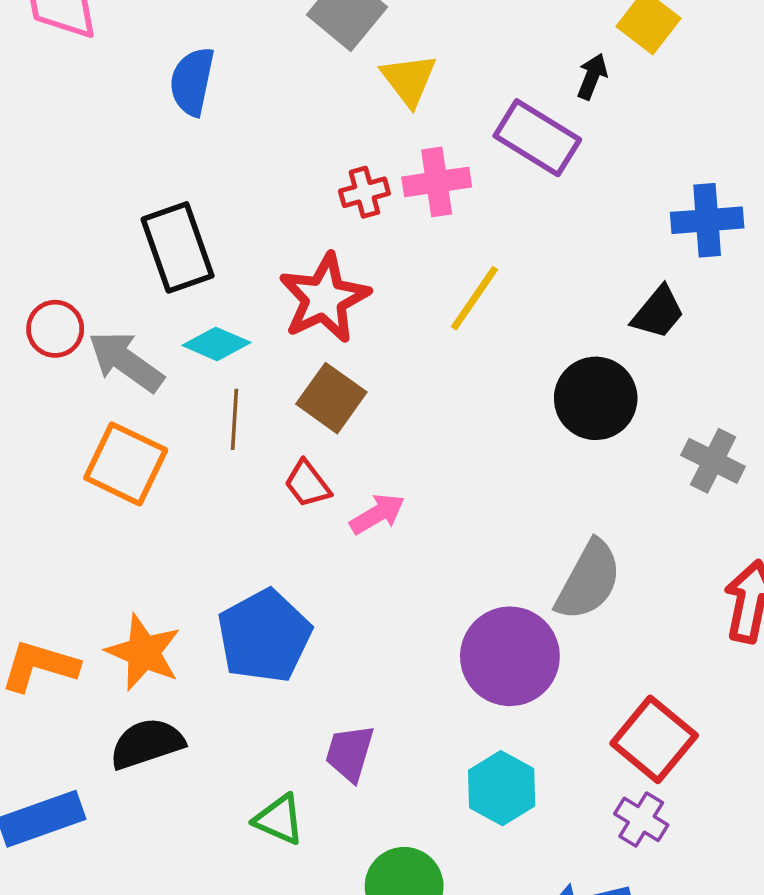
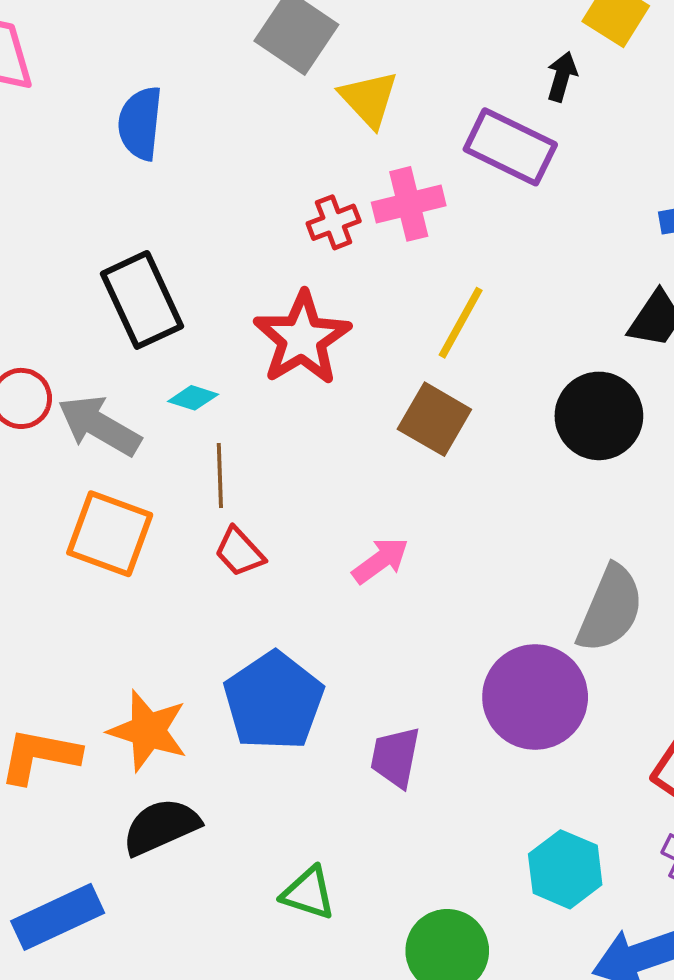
cyan diamond: (216, 344) -> (193, 398), size x0.7
brown square: (331, 398) -> (434, 419), moved
red trapezoid: (307, 484) -> (239, 552), moved
purple trapezoid: (350, 753) -> (395, 757), moved
cyan hexagon: (502, 788) -> (565, 869), moved

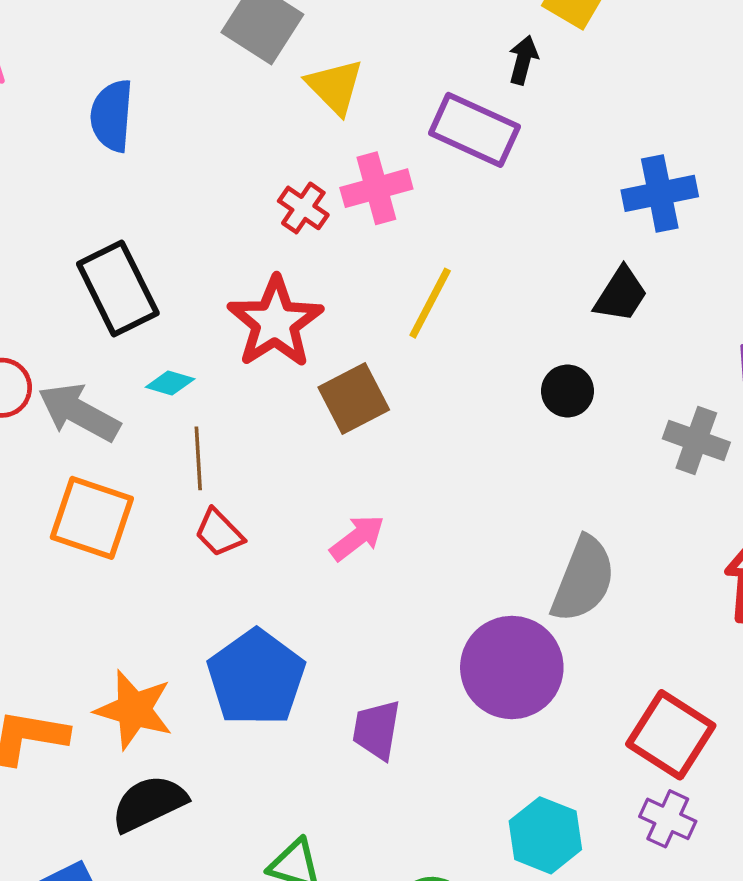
red cross: (334, 222) -> (303, 208), turned -33
black circle: (599, 416) -> (568, 391), size x0.6
brown square: (434, 419) -> (354, 398), moved, turned 34

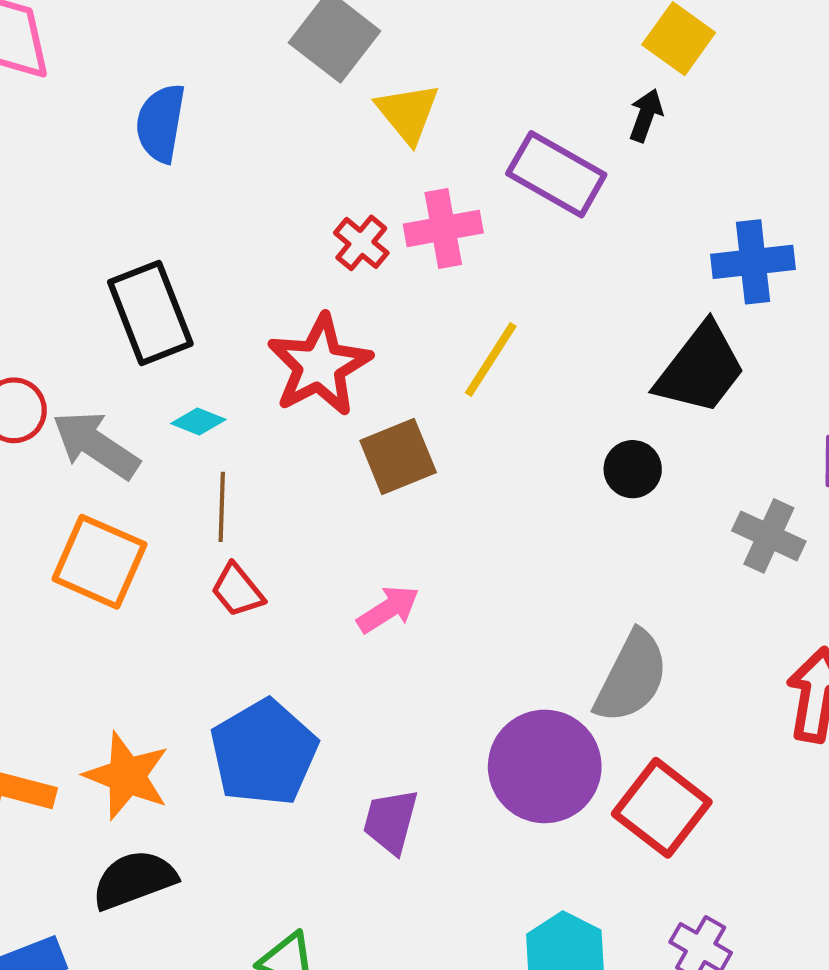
black arrow: (523, 60) -> (646, 115), moved
black trapezoid: (621, 295) -> (701, 369), size x1.5
red square: (671, 735) -> (662, 808), moved

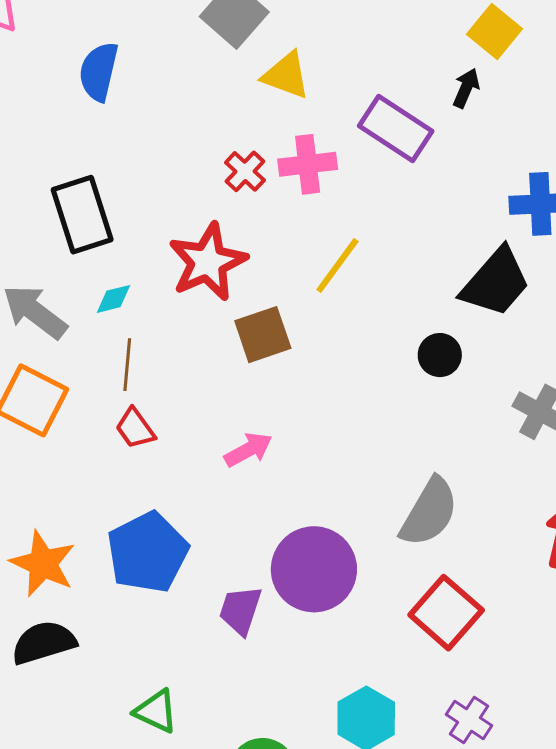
yellow triangle: (408, 113) -> (286, 75), turned -34
cyan diamond: (198, 422) -> (113, 299), turned -39
purple circle: (545, 766) -> (314, 569), moved

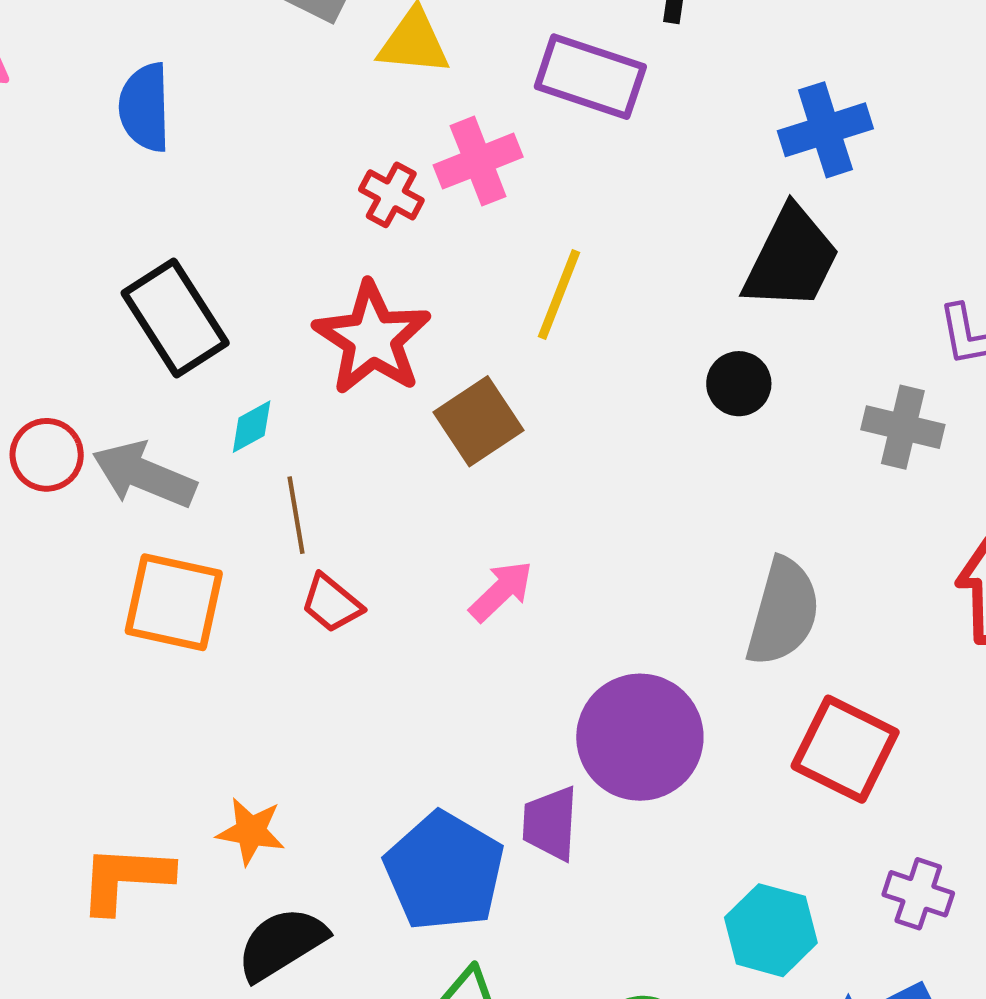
blue pentagon: (148, 552) -> (444, 871), moved
orange star: (43, 564) -> (251, 831), size x0.7

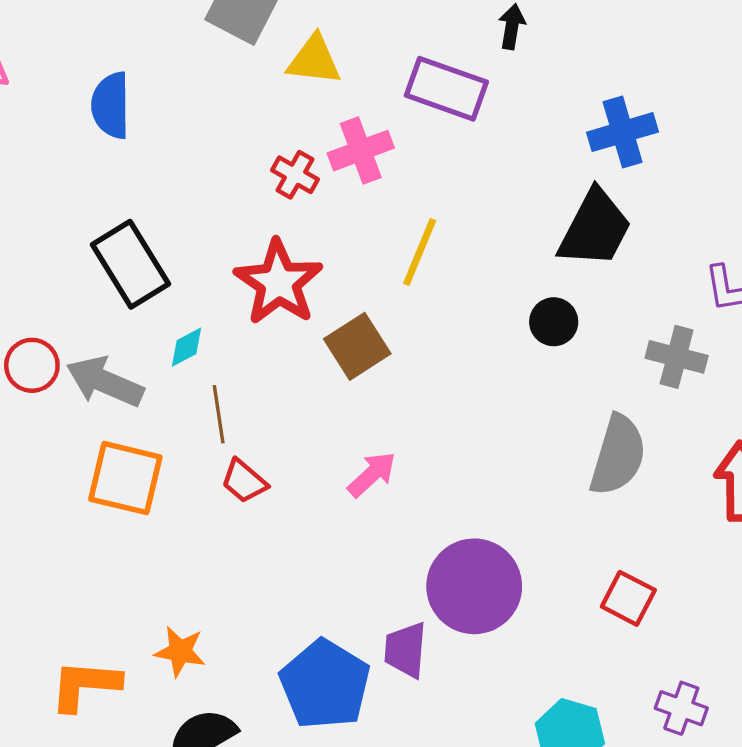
gray semicircle: (783, 612) -> (618, 455), moved
red square: (845, 749) -> (628, 598), size x0.7

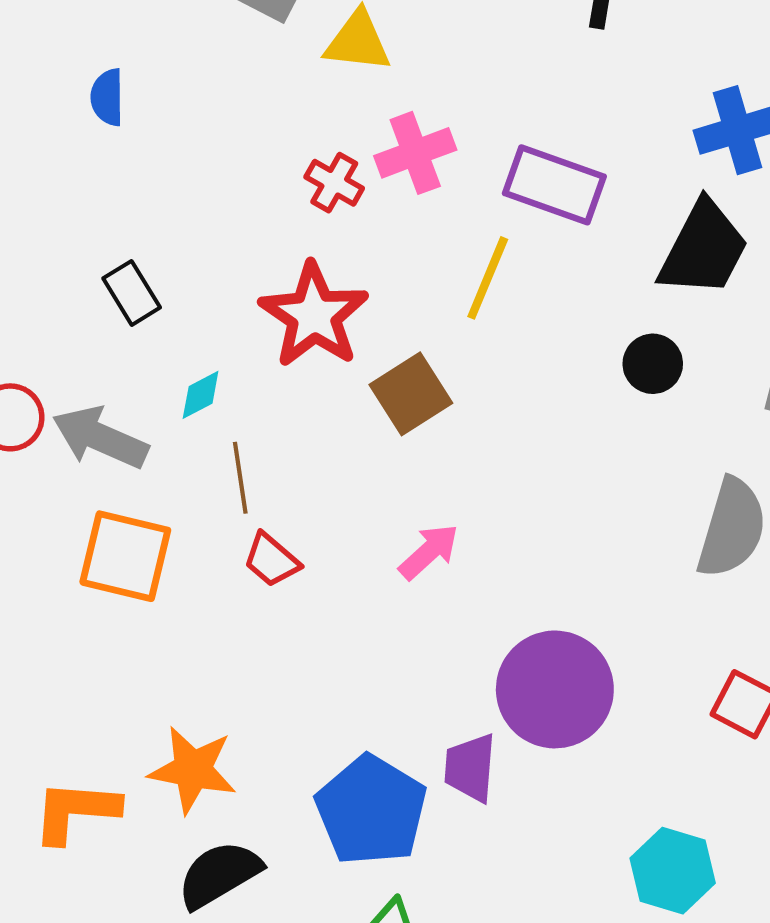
purple rectangle: (446, 89) -> (554, 185), moved
blue semicircle: (111, 105) -> (107, 97), size x0.7
black rectangle: (130, 264) -> (132, 293), size x0.6
orange star: (180, 651) -> (193, 770), size x1.4

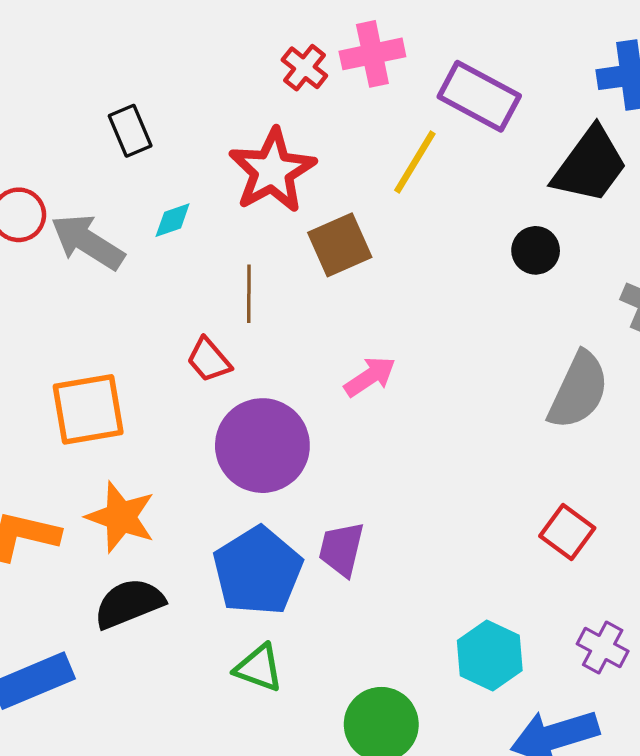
brown line: (240, 478) -> (249, 294), moved
pink arrow: (429, 552) -> (370, 377), moved
orange square: (125, 556) -> (88, 409), moved, turned -32
purple circle: (555, 689) -> (262, 446), moved

